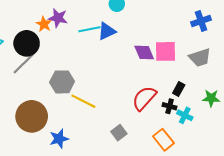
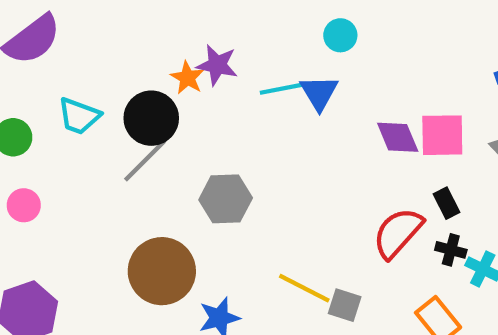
blue triangle: (107, 31) -> (319, 93), turned -36
black rectangle: (179, 89) -> (447, 203), moved, turned -56
yellow line: (83, 101) -> (304, 288), moved
gray square: (119, 133) -> (345, 305), turned -35

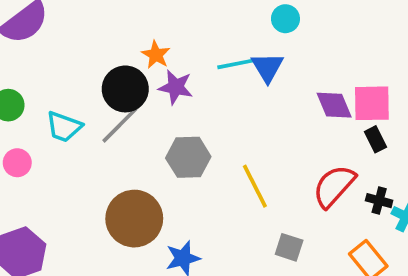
purple star: (217, 65) -> (176, 87), moved
cyan trapezoid: (79, 116) -> (64, 127), moved
black rectangle: (447, 203) -> (375, 139), moved
yellow line: (304, 288) -> (255, 186), moved, turned 36

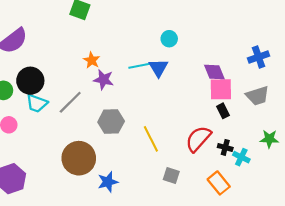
black circle: (125, 89) -> (30, 81), moved
purple diamond: (334, 105) -> (214, 72), moved

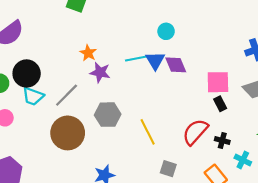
purple diamond: (214, 72) -> (176, 65), moved
cyan cross: (241, 157) -> (243, 160), moved
brown circle: (79, 158) -> (68, 133), moved

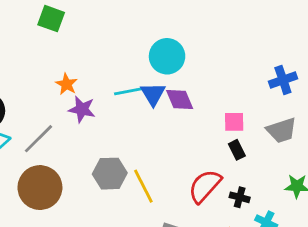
cyan circle: (166, 31) -> (167, 56), size x1.6
pink square: (218, 82) -> (234, 122), size x0.7
gray hexagon: (108, 115) -> (110, 174), moved

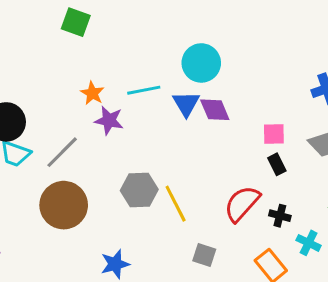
cyan line: (129, 91) -> (144, 90), moved

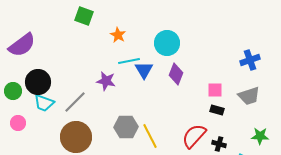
orange star: (92, 93) -> (118, 35), moved
blue triangle: (186, 104) -> (144, 70), moved
purple diamond: (215, 110) -> (176, 74), turned 45
black rectangle: (277, 164) -> (217, 110), turned -48

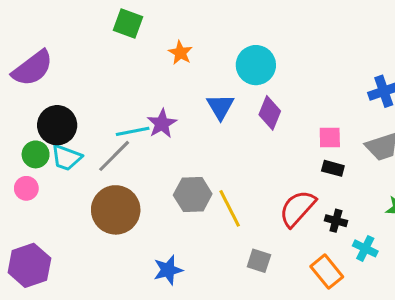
cyan line: (129, 61) -> (133, 131), moved
purple star: (106, 81) -> (162, 124), turned 30
green circle: (13, 91) -> (36, 154), moved

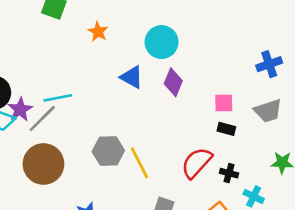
blue triangle: (220, 107) -> (132, 77), turned -30
purple star: (162, 124) -> (20, 110), moved

